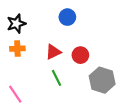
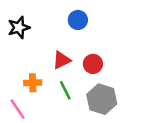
orange cross: (17, 49) -> (33, 83), moved
gray hexagon: (102, 80) -> (102, 99), moved

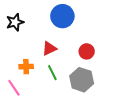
blue circle: (78, 20) -> (62, 16), size x1.5
red circle: (93, 64) -> (87, 51), moved

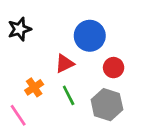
blue circle: (62, 16) -> (90, 36), moved
orange cross: (26, 67) -> (34, 87), turned -32

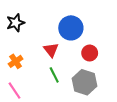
red triangle: (65, 64) -> (51, 50), turned -42
orange cross: (34, 87) -> (16, 61), moved

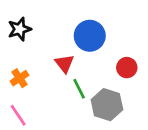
red circle: (90, 53) -> (127, 68), moved
green line: (54, 75) -> (79, 89), moved

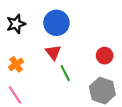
blue circle: (90, 36) -> (56, 23), moved
gray hexagon: (107, 105) -> (102, 91), moved

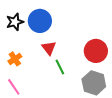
blue circle: (56, 23) -> (40, 21), moved
red circle: (105, 56) -> (96, 51), size x1.5

